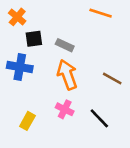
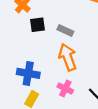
blue cross: (20, 67) -> (28, 73), moved

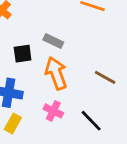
black square: (37, 25) -> (23, 54), moved

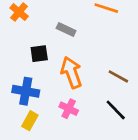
gray rectangle: (53, 41) -> (66, 29), moved
black line: (91, 121) -> (116, 110), moved

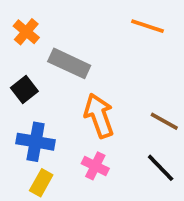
gray rectangle: (66, 29) -> (69, 63), moved, size x1.5
black square: (39, 54) -> (24, 90), moved, turned -30

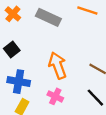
gray rectangle: (69, 63) -> (48, 17), moved

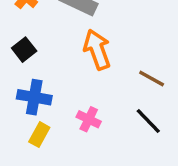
orange arrow: (58, 65) -> (97, 50), moved

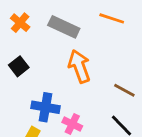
blue cross: (34, 97) -> (45, 107), moved

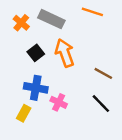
orange cross: (20, 23) -> (21, 23), moved
black square: (19, 66) -> (36, 53), moved

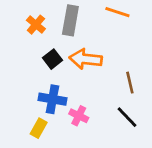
gray rectangle: (51, 19) -> (70, 20), turned 75
orange arrow: (65, 53) -> (86, 59), turned -64
brown line: (103, 73) -> (130, 83), turned 48

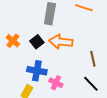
orange cross: (36, 25) -> (13, 41), moved

